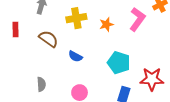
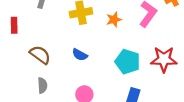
brown semicircle: (49, 39) -> (40, 55), moved
red star: (152, 79) -> (164, 59), moved

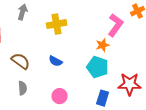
orange star: (114, 20) -> (103, 45), moved
red star: (164, 59) -> (130, 84), moved

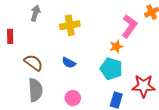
gray semicircle: (23, 88) -> (35, 90), size x1.6

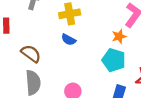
blue semicircle: (69, 63) -> (69, 40), moved

